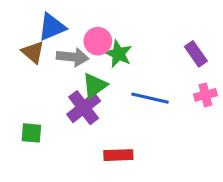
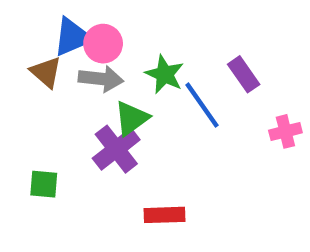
pink circle: (98, 41) -> (103, 44), moved
purple rectangle: (196, 54) -> (244, 74), moved
blue line: (150, 98) -> (202, 105), moved, turned 42

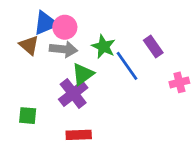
red rectangle: (165, 215) -> (79, 135), moved

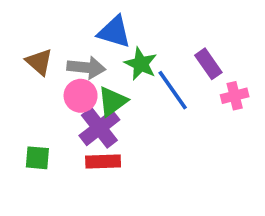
blue triangle: (46, 23) -> (114, 32), moved, turned 40
pink circle: (65, 27) -> (81, 96), moved
pink cross: (179, 82) -> (235, 96), moved
red rectangle: (79, 135) -> (103, 162), moved

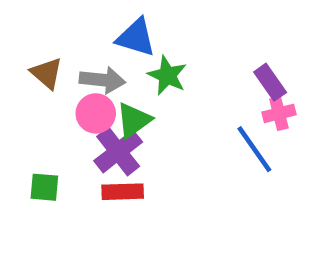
purple rectangle: (208, 64) -> (270, 82), moved
blue line: (173, 90) -> (254, 149), moved

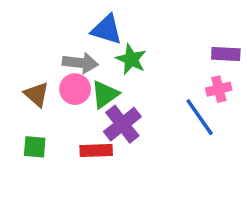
brown triangle: (47, 73) -> (36, 94), moved
purple rectangle: (270, 82) -> (226, 54), moved, turned -52
purple cross: (118, 151) -> (122, 124), moved

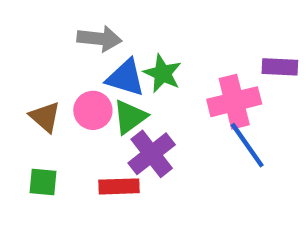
blue triangle: (107, 29) -> (126, 78), moved
gray arrow: (80, 63) -> (99, 39), moved
pink cross: (219, 89) -> (234, 102), moved, size x1.6

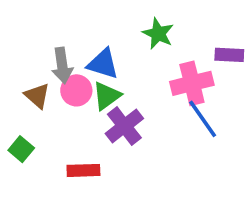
gray arrow: (99, 39) -> (62, 66), moved, turned 76
green star: (162, 73) -> (158, 34), moved
green square: (43, 182) -> (21, 149), moved, turned 35
red rectangle: (119, 186) -> (83, 170), moved

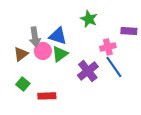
pink cross: (192, 83) -> (108, 47), size x0.7
brown triangle: (37, 96) -> (21, 54), turned 42
purple cross: (124, 126) -> (88, 71), moved
green square: (21, 149) -> (23, 84), moved

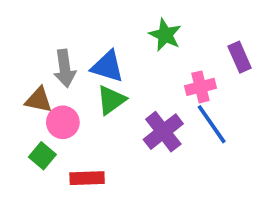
purple rectangle: (129, 31) -> (240, 57), turned 63
pink circle: (43, 51) -> (63, 122), moved
brown triangle: (21, 54) -> (39, 100), turned 49

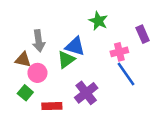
blue triangle: (107, 66) -> (75, 46), moved
purple cross: (163, 132) -> (86, 93), moved

